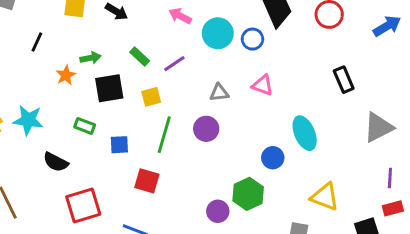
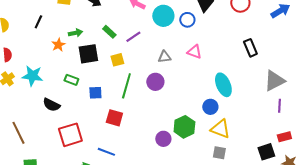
blue circle: (273, 158) -> (210, 107), moved
purple line: (390, 178) -> (279, 106), moved
yellow triangle: (325, 197) -> (220, 129), moved

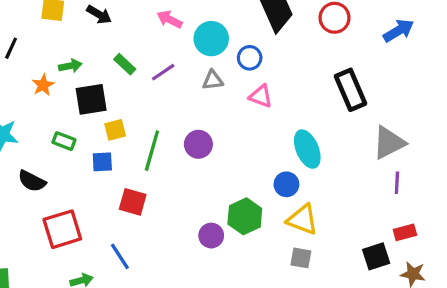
blue circle: (187, 20) -> (250, 58), moved
black rectangle: (250, 48) -> (351, 90), size x1.4
gray triangle: (164, 57) -> (213, 80), moved
yellow square: (117, 60) -> (115, 130), moved
blue line: (106, 152) -> (120, 256), turned 36

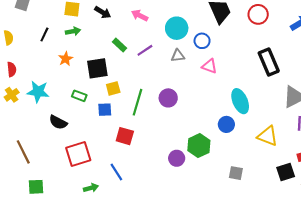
pink arrow: (170, 19) -> (140, 15), moved
green arrow: (70, 66) -> (73, 31), moved
yellow triangle: (302, 220) -> (268, 136), moved

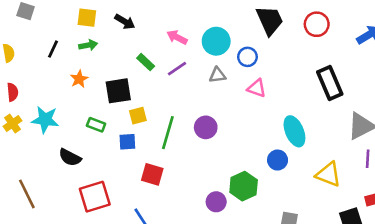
pink arrow: (140, 15) -> (177, 37), moved

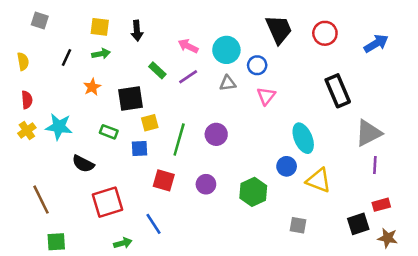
black arrow: (125, 22) -> (137, 31), turned 54
pink triangle: (257, 88) -> (266, 96), turned 48
yellow triangle: (328, 174) -> (319, 180), moved
purple circle: (216, 202) -> (206, 184), moved

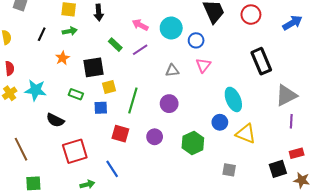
gray triangle: (228, 83) -> (172, 70), moved
purple circle: (216, 134) -> (169, 104), moved

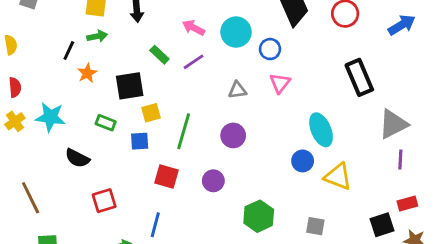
black line: (42, 34) -> (69, 50), moved
green hexagon: (193, 143) -> (259, 216), moved
red square: (75, 151) -> (104, 201), size x0.7
blue line: (112, 169) -> (155, 225), turned 48

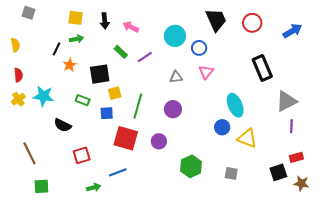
pink arrow: (193, 28) -> (131, 27), moved
red square: (167, 177) -> (126, 138), size x1.4
blue line: (155, 225) -> (118, 172), turned 54

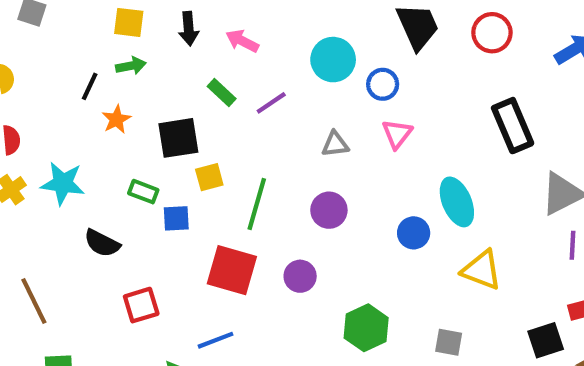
blue square: (107, 113) -> (176, 218), moved
blue circle: (222, 127) -> (414, 233), moved

